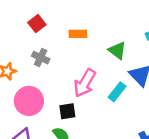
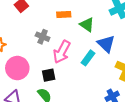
orange rectangle: (78, 34) -> (64, 14), moved
gray cross: (41, 58) -> (43, 37), moved

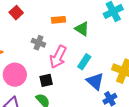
blue triangle: (106, 44) -> (95, 81), moved

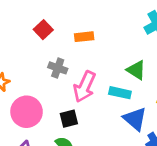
red square: (16, 13) -> (43, 30), moved
green triangle: (82, 29) -> (136, 70), moved
cyan rectangle: (84, 62) -> (120, 93), turned 70

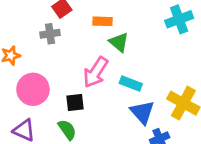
gray cross: (58, 68) -> (50, 34), moved, turned -36
green triangle: (136, 70) -> (119, 42), moved

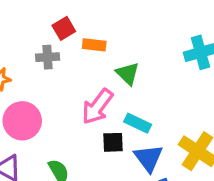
orange rectangle: (102, 21) -> (94, 45), moved
black square: (75, 102) -> (113, 142), moved

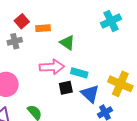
pink arrow: (97, 107) -> (52, 67), turned -120

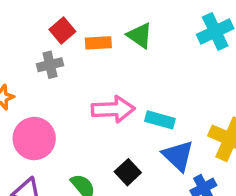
green triangle: (67, 43) -> (140, 36), moved
black square: (66, 88) -> (128, 172), moved, turned -32

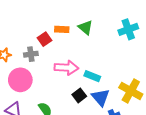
red square: (62, 31) -> (44, 39), moved
gray cross: (50, 65) -> (31, 54), moved
black square: (128, 172) -> (79, 95), moved

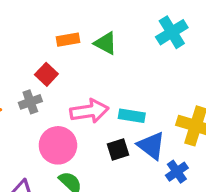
orange rectangle: (62, 29) -> (68, 40), moved
pink circle: (20, 80) -> (58, 145), moved
black square: (79, 95) -> (118, 150), turned 32

